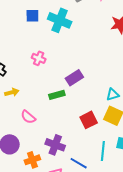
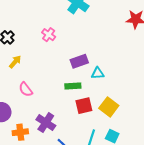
yellow arrow: (12, 92) -> (15, 62), turned -48
green rectangle: (57, 95) -> (73, 86), moved
cyan triangle: (113, 95) -> (98, 73), moved

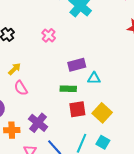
yellow arrow: (15, 62) -> (14, 69), moved

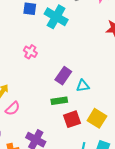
purple rectangle: (77, 65) -> (63, 76), turned -30
pink semicircle: (21, 88) -> (13, 109), turned -91

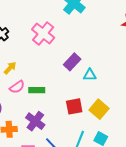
pink cross: (30, 52) -> (43, 34), size x1.6
green rectangle: (59, 101) -> (37, 90), moved

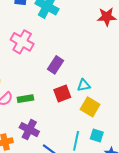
cyan triangle: (90, 75) -> (84, 85), moved
red square: (74, 106) -> (62, 94), moved

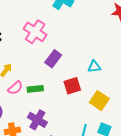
purple rectangle: (55, 65) -> (53, 59), moved
cyan triangle: (84, 85) -> (94, 67), moved

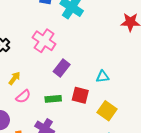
red square: (72, 86) -> (80, 95), turned 30
green rectangle: (35, 89) -> (53, 99), moved

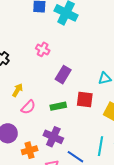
pink cross: (44, 41) -> (43, 49), size x0.6

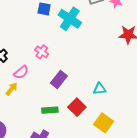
red square: (85, 99) -> (77, 107), turned 30
pink semicircle: (28, 107) -> (21, 72), moved

